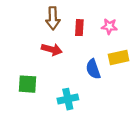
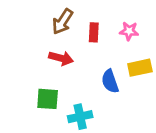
brown arrow: (53, 18) -> (62, 22), turned 35
green square: (27, 84) -> (48, 99), moved

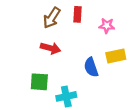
red rectangle: (94, 32) -> (78, 14), moved

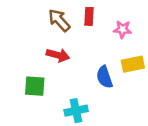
brown arrow: (52, 18) -> (59, 20), turned 105
green square: (39, 82) -> (35, 86), moved

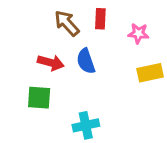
red arrow: (58, 55) -> (51, 63), moved
blue semicircle: (104, 77) -> (86, 61), moved

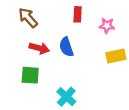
brown arrow: (67, 23) -> (28, 18), moved
cyan cross: (86, 125) -> (66, 97), turned -36

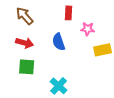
pink star: (107, 26) -> (88, 29), moved
red arrow: (39, 48) -> (25, 43), moved

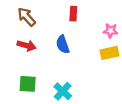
pink star: (88, 29) -> (111, 31), moved
green square: (27, 67) -> (28, 84), moved

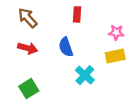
green square: (28, 84) -> (29, 89), turned -36
cyan cross: (63, 91) -> (85, 75), moved

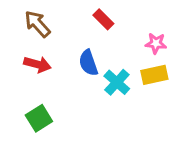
red rectangle: (77, 14) -> (103, 19), turned -48
cyan cross: (85, 75) -> (117, 82), moved

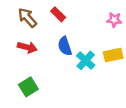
red rectangle: (103, 19) -> (58, 14), moved
pink star: (156, 43) -> (114, 20), moved

